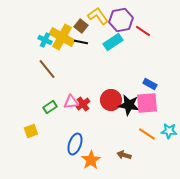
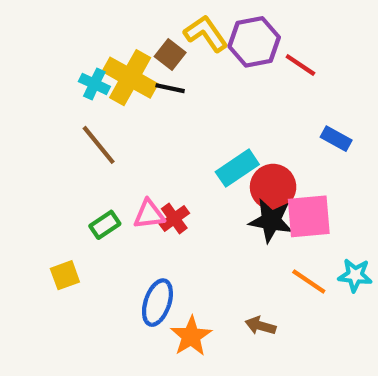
cyan rectangle: (113, 42) -> (237, 168), moved
blue rectangle: (150, 84) -> (336, 139), moved
red circle: (111, 100) -> (273, 187), moved

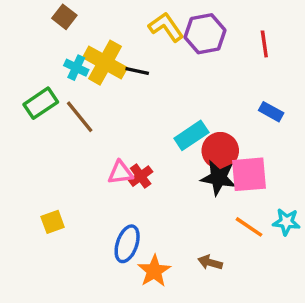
brown square: (170, 55) -> (64, 17), moved
red line: (300, 65) -> (264, 44), moved, turned 48
green rectangle: (105, 225) -> (41, 103), moved, size x1.4

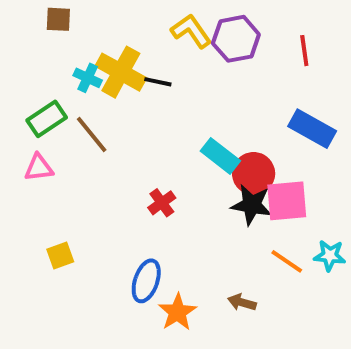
brown square: (64, 17) -> (58, 19), moved, turned -35
blue rectangle: (271, 112) -> (312, 129), size x1.6
cyan rectangle: (191, 135) -> (220, 156), turned 72
pink triangle: (120, 173) -> (39, 168), moved

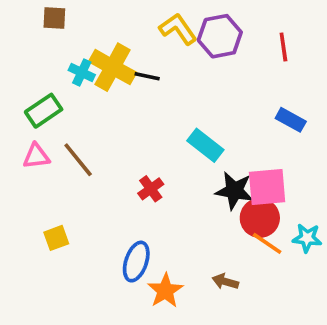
blue rectangle: (312, 129) -> (291, 120), size x0.7
brown line: (92, 134) -> (78, 160), moved
red circle: (254, 174) -> (260, 218), moved

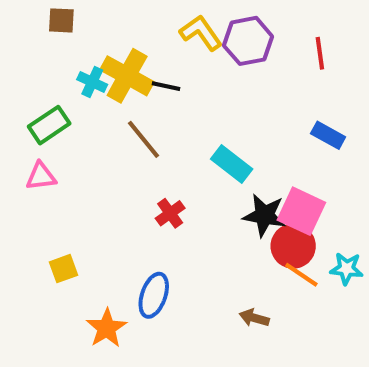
brown line: (78, 160) -> (143, 139), moved
pink square: (267, 187) -> (301, 211), turned 30
orange star: (165, 291) -> (107, 328), moved

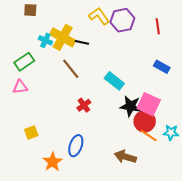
brown arrow: (254, 318) -> (125, 157), size x1.5

